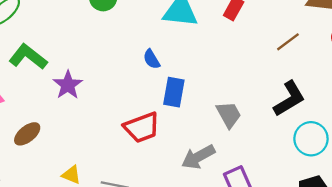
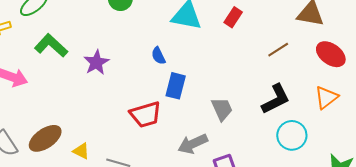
purple star: (68, 85) -> (96, 62), moved
brown ellipse: (27, 134) -> (45, 138), moved, size x1.4

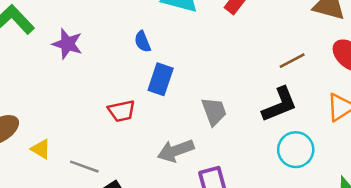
brown line: (278, 50) -> (292, 61), moved
purple star: (96, 62) -> (67, 44), turned -30
red trapezoid: (145, 115) -> (122, 111), size x0.7

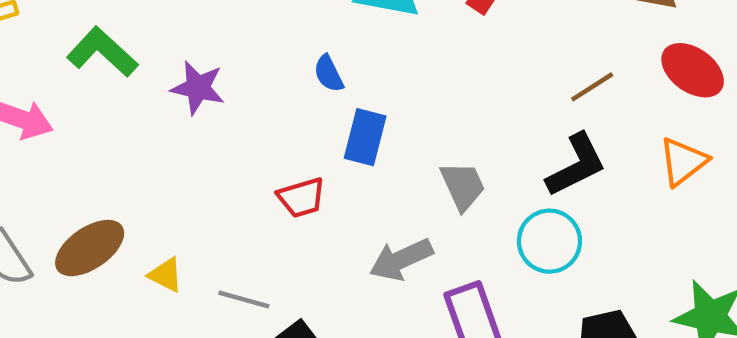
cyan circle: (296, 150) -> (549, 241), moved

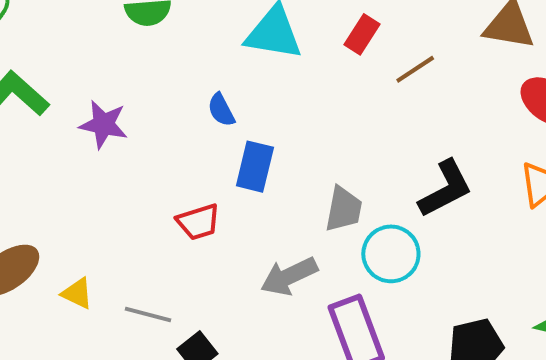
brown line: (592, 87) -> (415, 69), moved
gray trapezoid: (463, 186) -> (344, 209), turned 36
cyan circle: (549, 241) -> (391, 254), moved

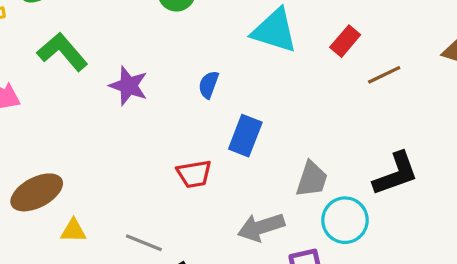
blue semicircle: (221, 110) -> (209, 85), moved, turned 40
yellow triangle: (77, 293) -> (73, 231), moved, turned -32

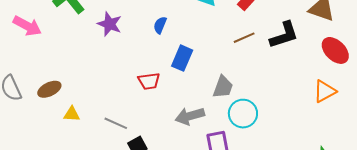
brown line: (384, 75) -> (244, 38), moved
black L-shape: (396, 174) -> (284, 35), moved
brown ellipse: (37, 192) -> (49, 89), size x0.7

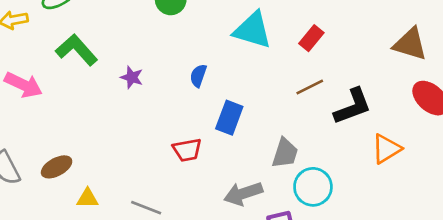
purple star: (110, 24) -> (132, 77), size x0.7
black L-shape: (284, 35) -> (353, 106), moved
orange triangle: (325, 91) -> (386, 149), moved

